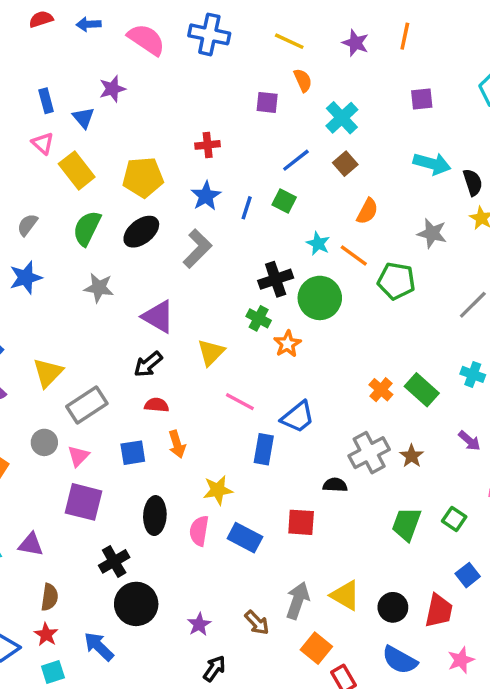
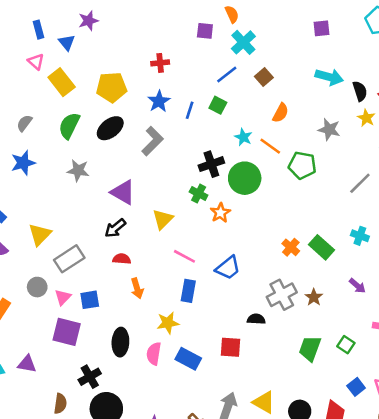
cyan cross: (342, 118) -> (243, 42), moved
blue rectangle: (264, 449) -> (188, 291), moved
blue square: (133, 453) -> (90, 300), moved
brown semicircle: (49, 597) -> (60, 404), moved

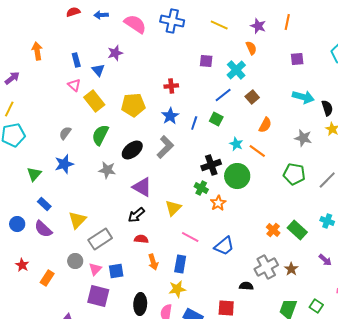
orange semicircle: (232, 14) -> (251, 48), moved
black ellipse: (110, 128) -> (132, 150), moved
green pentagon: (302, 165) -> (294, 174), moved
blue rectangle: (188, 291) -> (180, 264), moved

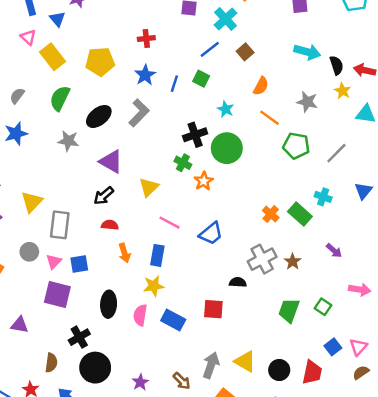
orange line: (257, 151) -> (269, 118), moved
cyan cross: (327, 221) -> (323, 197), moved
gray rectangle: (100, 239) -> (60, 225), turned -50

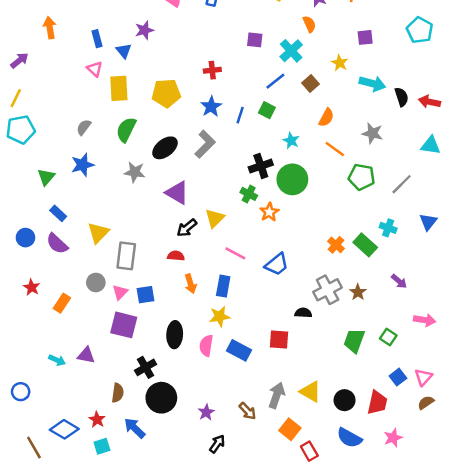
yellow rectangle: (52, 57) -> (119, 88), turned 35
yellow star: (343, 91) -> (340, 63), moved
black arrow: (104, 196) -> (187, 228), moved

